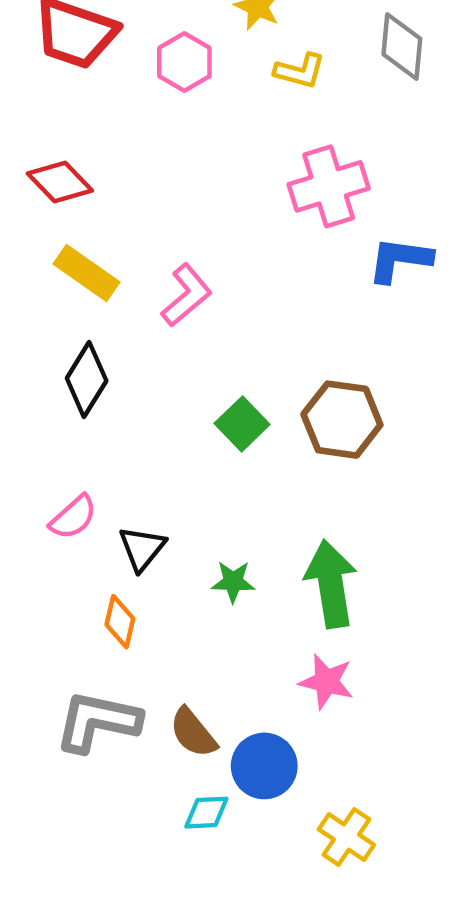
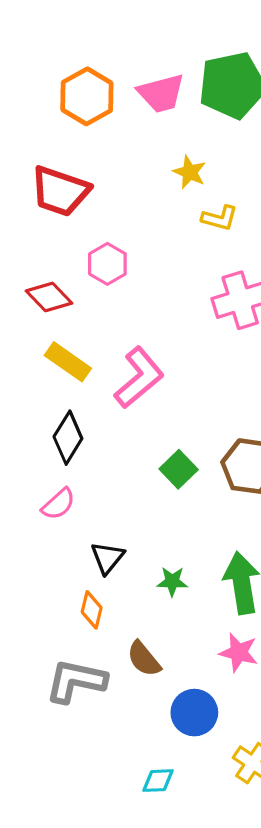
pink hexagon: (184, 62) -> (107, 264), moved
pink L-shape: (186, 295) -> (139, 378), size x1.4
pink semicircle: (73, 517) -> (58, 504), moved
brown semicircle: (193, 733) -> (144, 659), moved
cyan diamond: (206, 813) -> (158, 781), moved

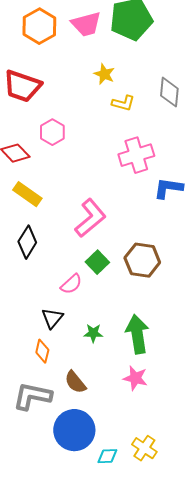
pink L-shape: (139, 378) -> (90, 218), moved
pink semicircle: (58, 504) -> (71, 284), moved
blue circle: (194, 713) -> (74, 430), moved, size x1.4
cyan diamond: (158, 781) -> (107, 456), moved

